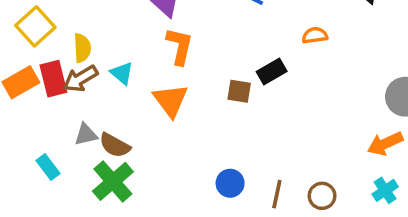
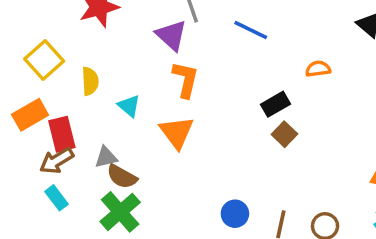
red rectangle: (53, 79) -> (62, 134), moved
brown arrow: (80, 79) -> (57, 161), moved
brown square: (239, 91) -> (284, 134), moved, turned 35
gray triangle: (86, 135) -> (106, 157), moved

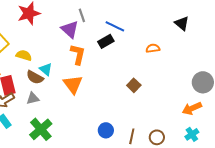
yellow semicircle: (90, 81) -> (24, 55), turned -70
black rectangle: (276, 104) -> (106, 41), moved
brown semicircle: (122, 177) -> (35, 77), moved

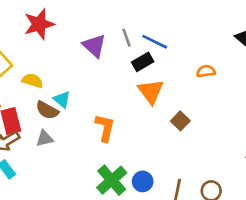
gray line: (82, 15) -> (126, 38), moved
orange L-shape: (78, 54) -> (105, 128), moved
orange triangle: (73, 84) -> (151, 91), moved
green cross: (41, 129) -> (112, 180), moved

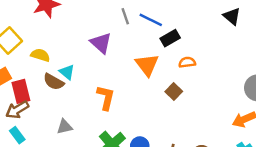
purple triangle: (94, 46) -> (101, 43), moved
black rectangle: (143, 62) -> (170, 38), moved
orange semicircle: (206, 71) -> (187, 62), moved
gray triangle: (45, 138) -> (65, 127), moved

